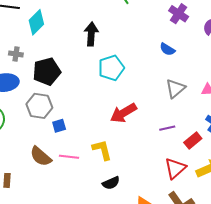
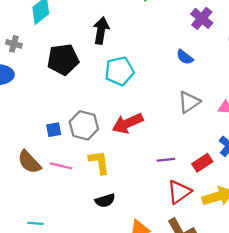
black pentagon: (47, 71) -> (63, 59), moved
gray hexagon: (39, 106) -> (84, 125), moved
purple line: (167, 128) -> (166, 160), moved

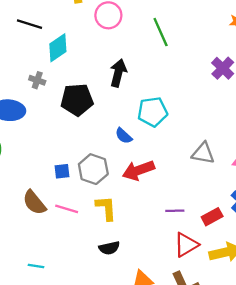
gray cross: (14, 44) -> (37, 80), moved
blue semicircle: (185, 57) -> (124, 136), moved
cyan pentagon: (119, 71) -> (153, 112), moved
gray triangle: (189, 102) -> (203, 153), turned 40

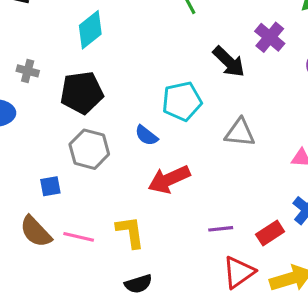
cyan diamond: (58, 48) -> (90, 30), moved
black arrow: (118, 73) -> (229, 62), moved, turned 124
gray triangle: (203, 153) -> (240, 133), moved
gray hexagon: (93, 169) -> (89, 149), moved
blue square: (62, 171) -> (50, 186), moved

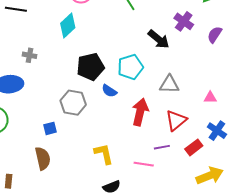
black pentagon: (82, 93) -> (90, 67), moved
red arrow: (169, 179) -> (140, 112), moved, turned 132
brown semicircle: (36, 232) -> (43, 158), turned -145
pink line: (79, 237) -> (144, 164), moved
red triangle: (239, 272) -> (176, 120), moved

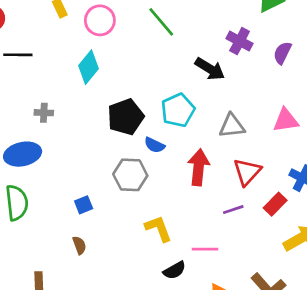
pink triangle: (210, 98) -> (286, 120), moved, size x1.5
gray hexagon: (73, 103) -> (130, 175), moved
brown semicircle: (43, 158) -> (79, 245), size x0.6
pink line: (144, 164) -> (205, 249), moved

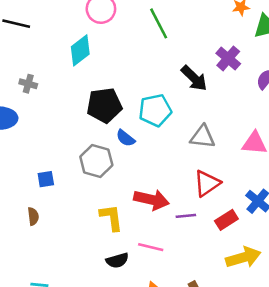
red arrow: (199, 167) -> (151, 200), moved, turned 84

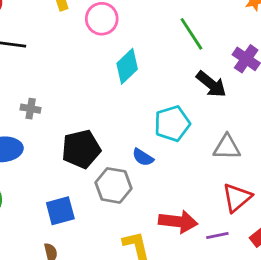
green line: (159, 23) -> (191, 34), moved
cyan diamond: (80, 50) -> (127, 66), moved
black pentagon: (104, 105) -> (81, 149), moved
blue square: (46, 179) -> (60, 211), size x1.5

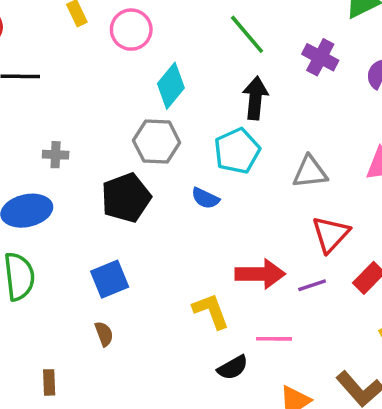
black arrow: (211, 84) -> (255, 98), moved, turned -116
gray hexagon: (114, 185) -> (157, 142), moved

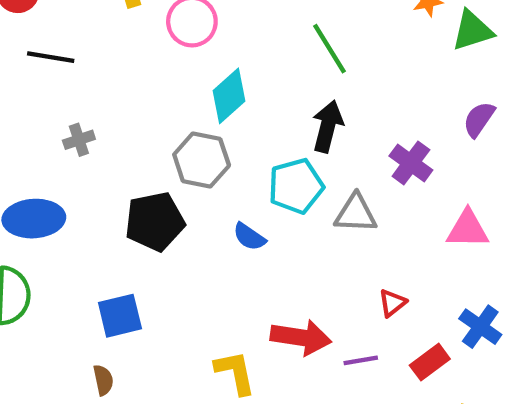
purple cross: (320, 57) -> (411, 163), moved
gray cross: (56, 155) -> (79, 140), moved, turned -30
gray triangle: (310, 172) -> (356, 213), moved
red triangle: (331, 234) -> (392, 303), size x0.6

